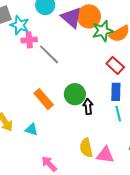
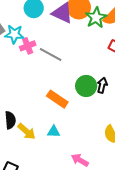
black arrow: (88, 107) -> (102, 85), moved, turned 35

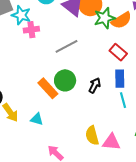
gray line: (51, 55) -> (67, 46), moved, turned -70
green circle: (86, 86) -> (65, 80), moved

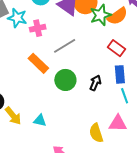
pink cross: (31, 30) -> (38, 28), moved
orange rectangle: (48, 88) -> (38, 63), moved
pink triangle: (111, 142) -> (118, 123), moved

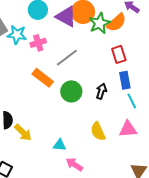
red rectangle: (117, 48) -> (119, 54), turned 42
cyan triangle: (40, 120) -> (60, 145), moved
yellow semicircle: (96, 133) -> (98, 131), moved

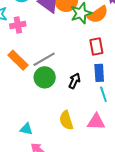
gray line: (67, 58) -> (44, 59), moved

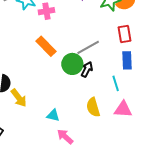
gray line: (44, 59) -> (88, 47), moved
black arrow: (74, 81) -> (87, 69), moved
cyan line: (103, 94) -> (116, 83), moved

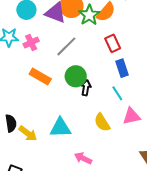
gray line: (88, 47) -> (66, 46), moved
green circle: (72, 64) -> (76, 76), moved
cyan triangle: (53, 115) -> (60, 128), moved, size x1.6

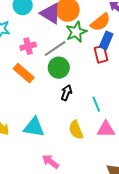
green star: (89, 15) -> (76, 32), moved
pink cross: (31, 43) -> (28, 46), moved
blue rectangle: (122, 68) -> (106, 40), moved, turned 30
green circle: (76, 76) -> (59, 68), moved

